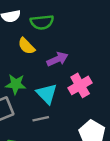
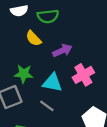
cyan triangle: (47, 94) -> (52, 83), turned -35
gray line: (41, 119) -> (47, 106), turned 48

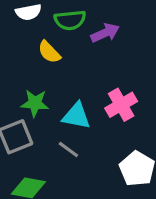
purple arrow: (62, 51) -> (105, 33), moved

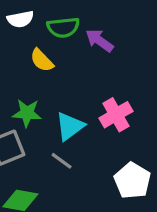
purple arrow: (105, 33) -> (99, 41), turned -120
cyan triangle: (76, 116) -> (70, 126), turned -48

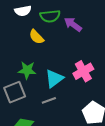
gray line: (62, 161) -> (49, 100), turned -56

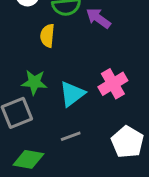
yellow semicircle: (36, 37) -> (47, 36), turned 49
gray line: (49, 100) -> (71, 136), moved

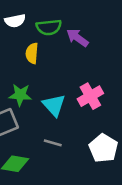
cyan triangle: (72, 94) -> (54, 105), turned -35
gray line: (71, 136) -> (53, 143), turned 36

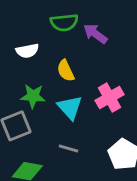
white semicircle: (15, 21) -> (27, 51), moved
yellow semicircle: (32, 53) -> (66, 71), moved, turned -30

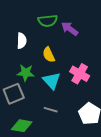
white semicircle: (27, 51) -> (22, 41), turned -77
pink cross: (110, 98) -> (80, 74), turned -30

